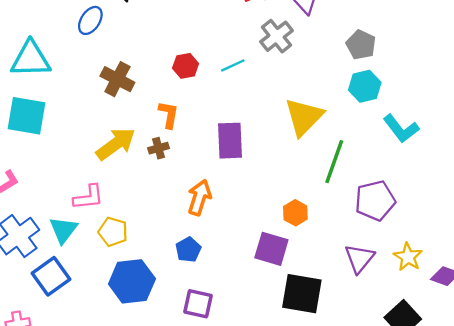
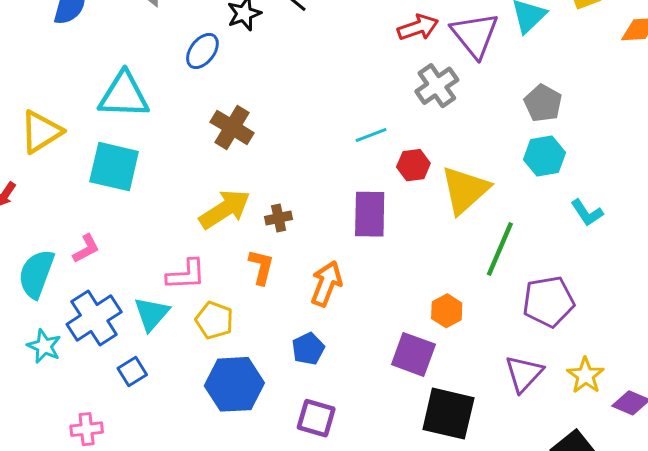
cyan line: (233, 65) -> (371, 135), moved
red hexagon: (186, 66) -> (413, 165), moved
orange L-shape: (169, 115) -> (261, 267), moved
cyan L-shape: (401, 129) -> (587, 213), size x0.7
blue square: (51, 276) -> (132, 371), size x0.6

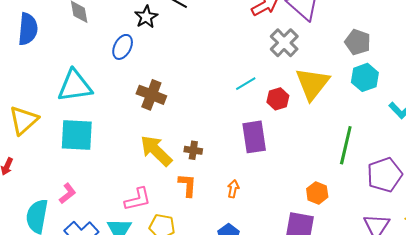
yellow triangle: (465, 190) -> (312, 84), moved
yellow arrow: (225, 209) -> (156, 151), turned -93
brown cross: (279, 218) -> (193, 150), turned 30
orange arrow: (326, 284) -> (233, 189), size x0.6

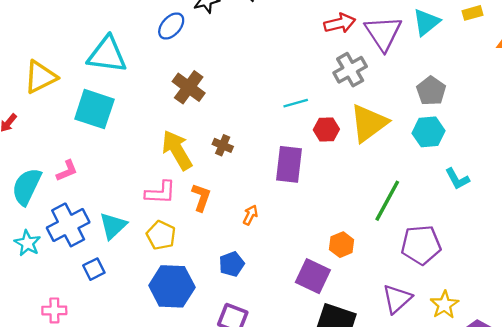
brown cross: (193, 150) -> (223, 145), moved
pink L-shape: (138, 199) -> (160, 193), moved

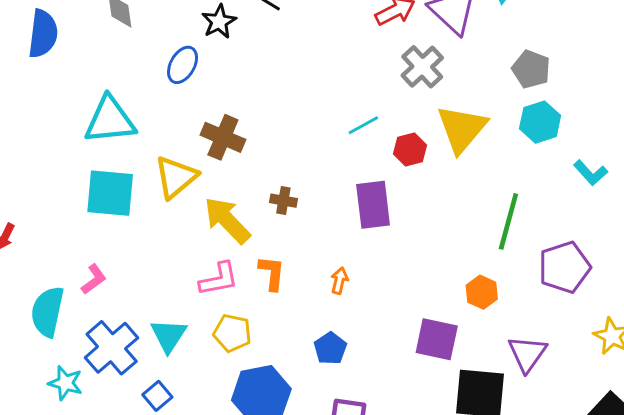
yellow triangle: (40, 77) -> (176, 177), moved
orange hexagon: (342, 245) -> (482, 292), moved
purple triangle: (397, 299) -> (527, 354), moved

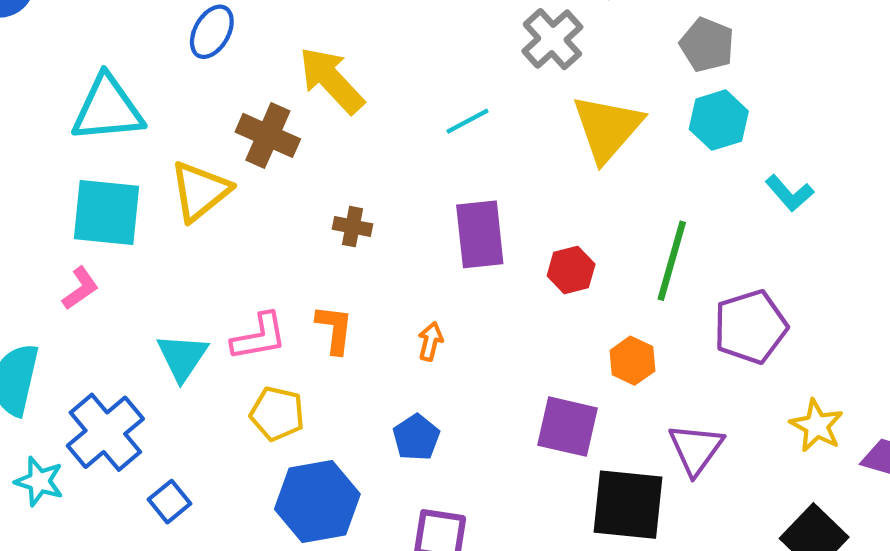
red hexagon: (410, 150) -> (571, 270), moved
yellow arrow: (227, 220) -> (331, 80), moved
pink L-shape: (94, 279) -> (80, 288), moved
cyan triangle: (169, 335) -> (182, 357), moved

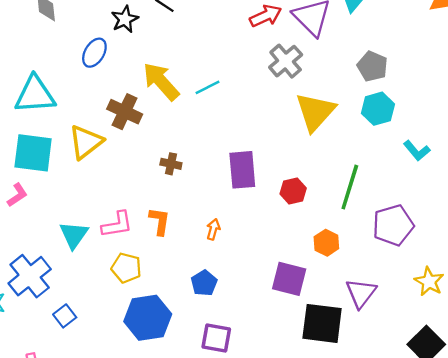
cyan line: (467, 121) -> (208, 87), moved

